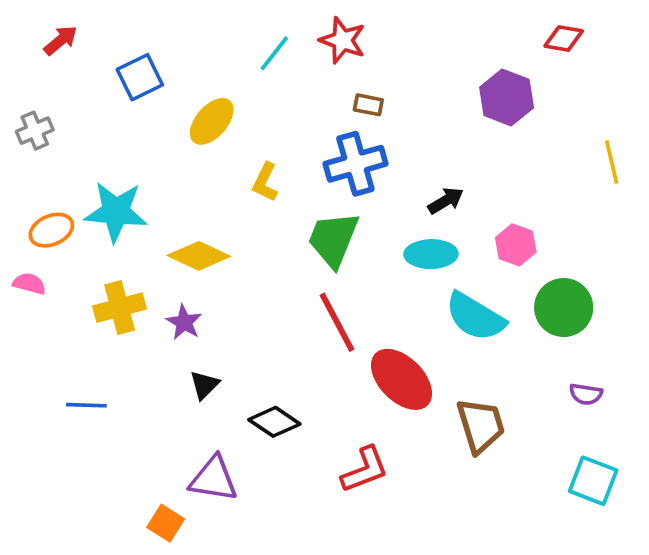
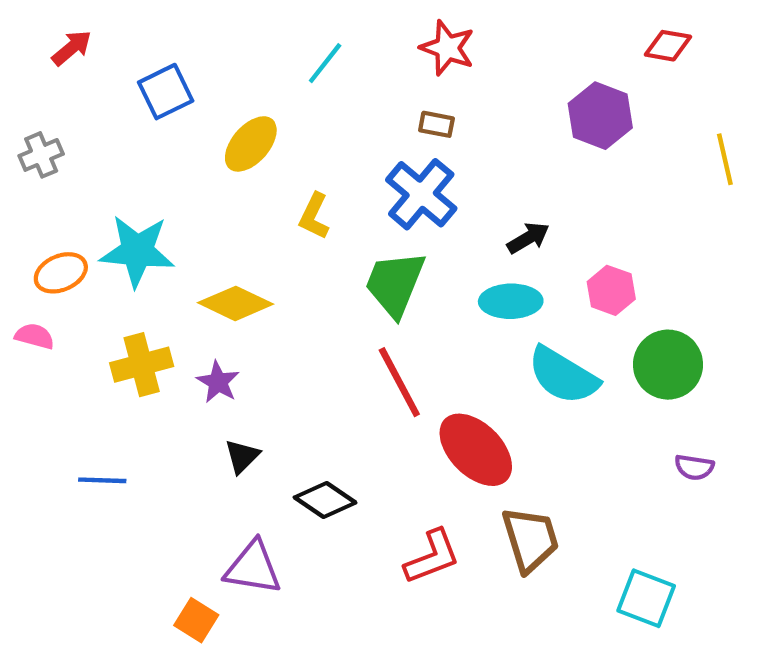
red star: (343, 40) -> (447, 48), moved
yellow line: (612, 162) -> (725, 159), moved
blue cross: (355, 164) -> (421, 194), turned -34
brown trapezoid: (481, 425) -> (530, 539), moved
cyan square: (593, 481) -> (646, 598), moved

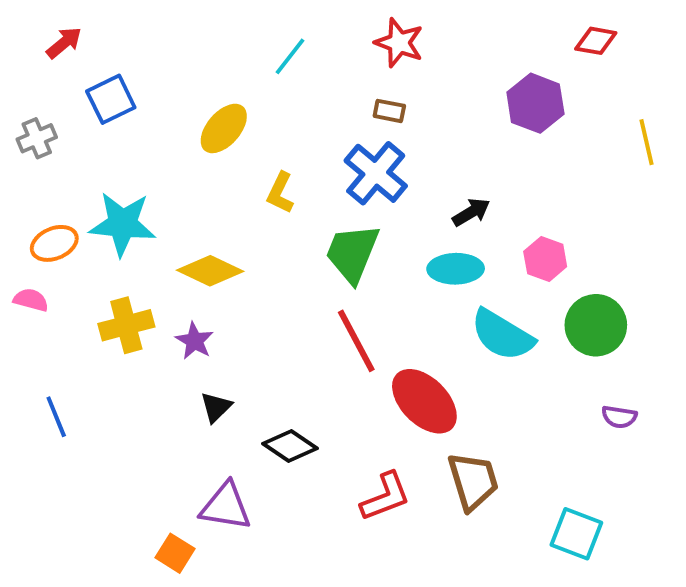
blue square: (166, 92) -> (111, 99), moved
blue line: (102, 480) -> (56, 417), moved, turned 66

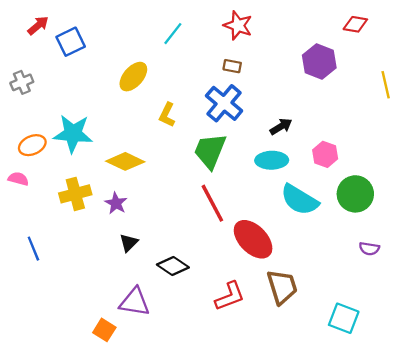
blue square: (111, 99) -> (71, 42), moved

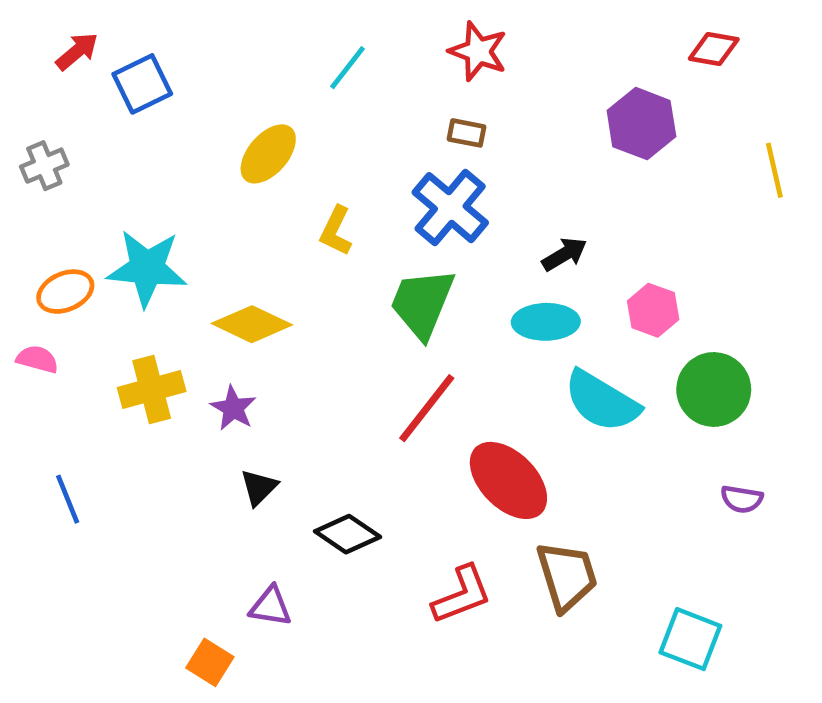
red line: (212, 203) -> (427, 408), turned 66
purple triangle: (135, 302) -> (271, 606), size x0.7

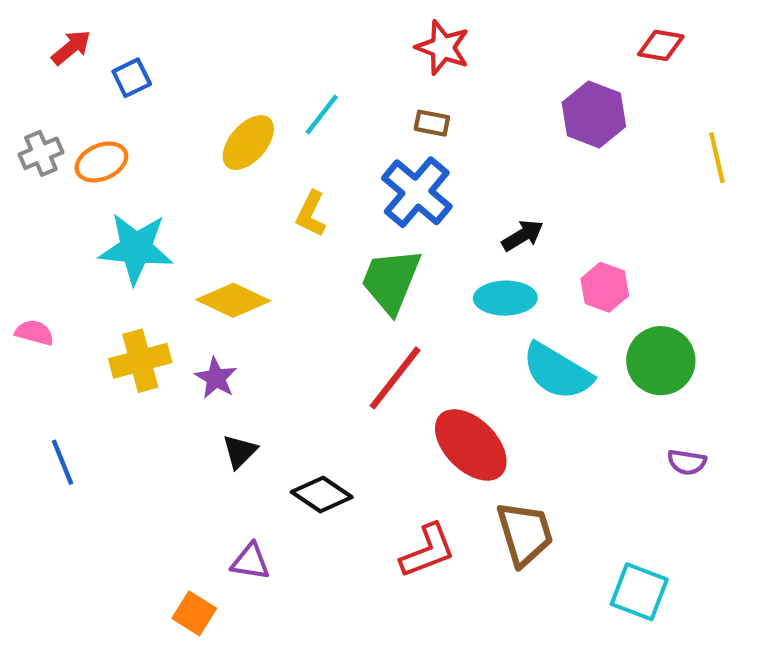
cyan line: (348, 68) -> (322, 114), moved
blue square: (142, 84) -> (132, 78), size x0.7
orange ellipse: (65, 292) -> (101, 162), moved

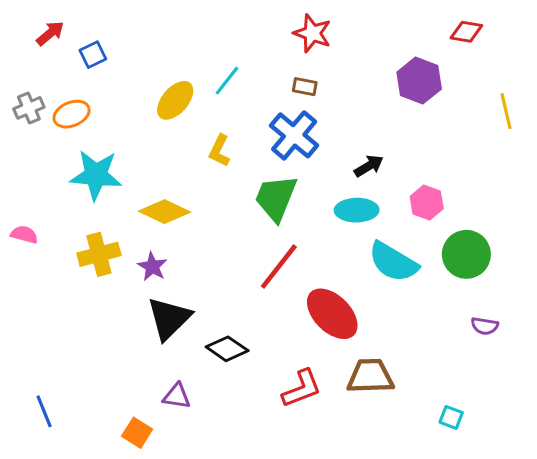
black triangle: (240, 451) -> (169, 318), size x1.8
blue line: (63, 462) -> (44, 411), moved
brown trapezoid: (525, 533) -> (370, 376), turned -75
cyan square: (639, 592) -> (451, 417), size x0.6

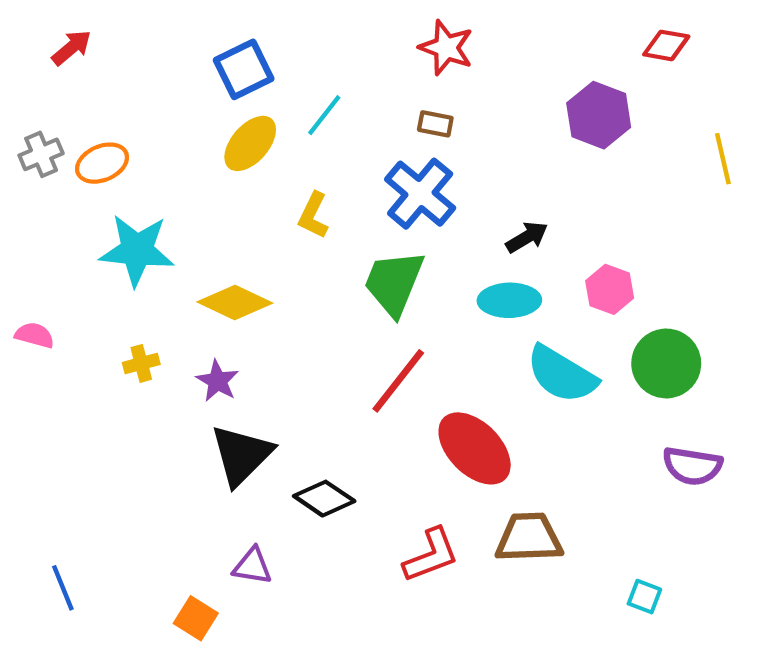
blue square: (93, 55) -> (244, 69), moved, size x1.5
yellow cross: (99, 254) -> (141, 363), size x0.6
purple semicircle: (485, 326) -> (692, 466), size x1.5

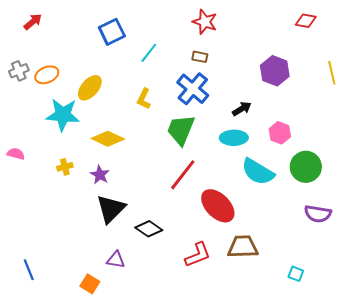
purple hexagon: (599, 115) -> (275, 71), moved
yellow ellipse: (250, 143) -> (90, 88), moved

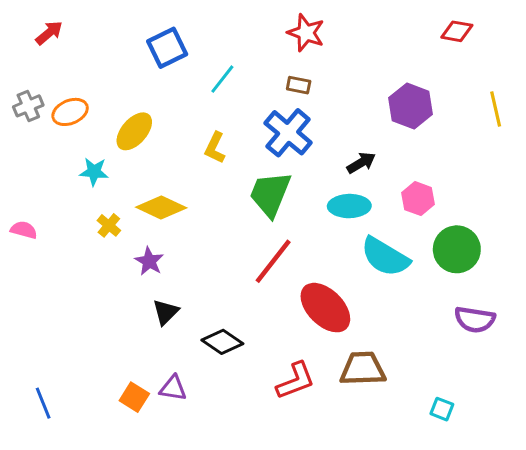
cyan star: (63, 115) -> (94, 172), size x0.6
yellow cross: (65, 167) -> (109, 225), moved, turned -35
black triangle: (111, 209) -> (166, 312), size x0.6
orange square: (90, 284) -> (134, 397), moved

